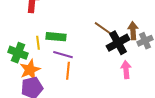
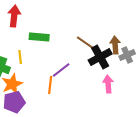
green rectangle: (56, 37) -> (39, 37), moved
purple line: (63, 55) -> (61, 70), moved, turned -54

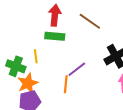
red arrow: (14, 16) -> (55, 15), moved
brown line: (87, 44) -> (90, 21), moved

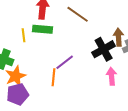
yellow line: (36, 56) -> (24, 35), moved

